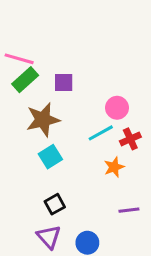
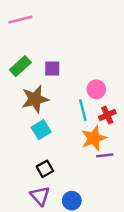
pink line: (19, 59) -> (20, 20), moved, turned -30
cyan line: (101, 133) -> (83, 110), turned -75
orange star: (114, 167) -> (94, 138), size x1.5
purple line: (129, 210) -> (105, 155), moved

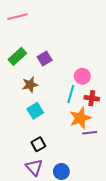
purple square: (52, 69) -> (45, 58), turned -32
brown star: (35, 99) -> (30, 85), size x0.7
cyan line: (83, 110) -> (71, 94), turned 30
red cross: (107, 115) -> (92, 98), turned 32

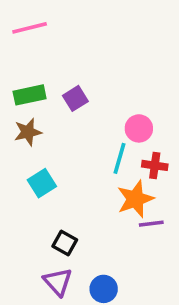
green rectangle: (17, 56) -> (30, 95), turned 30
brown star: (30, 85) -> (28, 132), moved
cyan square: (35, 111) -> (42, 183), moved
black square: (38, 144) -> (65, 243), turned -32

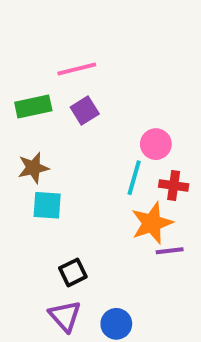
pink line: (30, 28) -> (77, 69), moved
brown star: (28, 132) -> (33, 168), moved
cyan square: (42, 183) -> (47, 205), turned 36
black square: (65, 243) -> (73, 272), turned 35

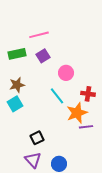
pink circle: (156, 144) -> (66, 73), moved
cyan line: (134, 178) -> (57, 96), moved, turned -54
cyan square: (47, 205) -> (15, 104), moved, turned -35

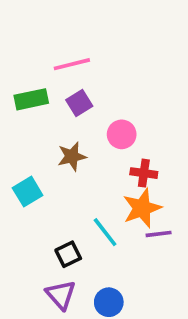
brown star: (17, 85) -> (72, 156), moved
red cross: (88, 94) -> (144, 173), moved
cyan line: (57, 96) -> (105, 232), moved

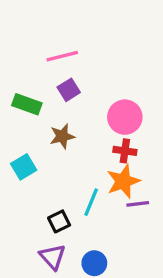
green rectangle: (31, 99) -> (27, 104), moved, turned 32
pink circle: (122, 134) -> (125, 117), moved, size x1.4
cyan line: (105, 232) -> (91, 202), turned 60

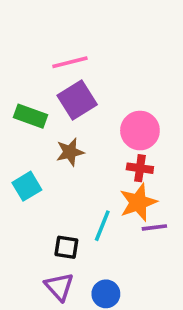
purple square: (69, 90) -> (77, 100), size x1.5
black square: (59, 221) -> (66, 247), turned 35

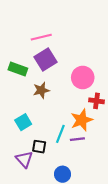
red cross: (140, 168) -> (96, 101), moved
cyan square: (27, 186) -> (23, 122), moved
purple line: (154, 227) -> (77, 139), moved
purple triangle: (59, 287) -> (24, 159), moved

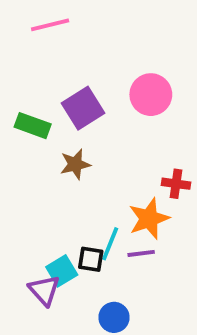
pink line: (41, 37) -> (50, 25), moved
pink circle: (83, 78) -> (151, 95), moved
cyan square: (23, 122) -> (62, 271), moved
black square: (39, 147) -> (91, 259), moved

